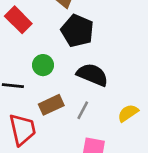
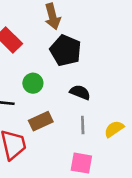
black semicircle: (92, 75) -> (80, 92), size x0.7
gray line: (83, 110) -> (83, 125), moved, turned -30

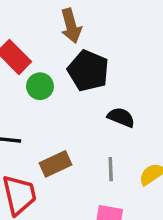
green circle: (33, 83) -> (40, 86), moved
black semicircle: (80, 92) -> (121, 117), moved

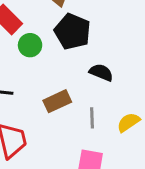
brown rectangle: (56, 164) -> (57, 101), moved

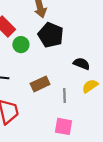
black semicircle: (101, 72) -> (82, 64), moved
yellow semicircle: (128, 122) -> (90, 86), moved

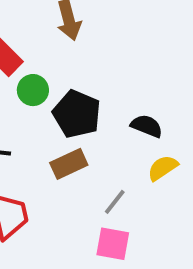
black pentagon: (51, 35) -> (77, 114), moved
gray line: (65, 96) -> (115, 202), moved, turned 40

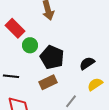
black semicircle: (147, 126) -> (87, 63), turned -56

